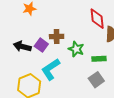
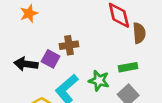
green star: (76, 49) -> (99, 81), moved

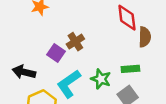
brown cross: (69, 45) -> (75, 42), turned -30
black arrow: (26, 64) -> (24, 72), moved

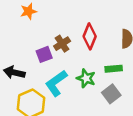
red diamond: (127, 18) -> (90, 36), moved, turned 30
purple square: (56, 53) -> (44, 54), turned 35

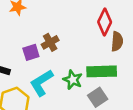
red diamond: (90, 36) -> (105, 22), moved
green rectangle: (114, 69) -> (102, 71), size x1.6

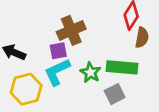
brown cross: (50, 42) -> (71, 30), size x1.5
purple square: (31, 52) -> (58, 51), moved

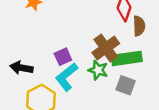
brown cross: (71, 30) -> (106, 48), moved
gray square: (115, 94) -> (126, 85), turned -30

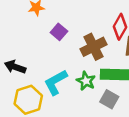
brown cross: (106, 48) -> (94, 47), moved
purple square: (63, 57) -> (59, 32), moved, turned -35

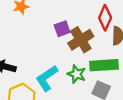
purple square: (59, 32) -> (62, 29), moved, turned 35

